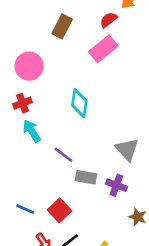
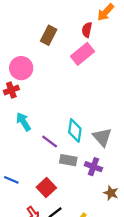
red semicircle: (108, 20) -> (87, 30), turned -40
red cross: (22, 103) -> (11, 90), moved
cyan diamond: (79, 103) -> (75, 131), moved
blue line: (25, 209) -> (11, 180), moved

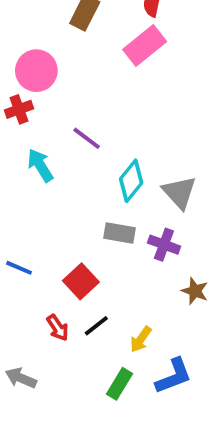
cyan diamond: (75, 131) -> (131, 181), turned 30
purple line: (50, 141) -> (87, 138), moved

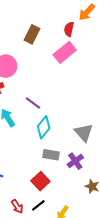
cyan diamond: (131, 181) -> (44, 127), moved
purple cross: (164, 245) -> (75, 161), turned 35
red square: (81, 281) -> (40, 181), moved

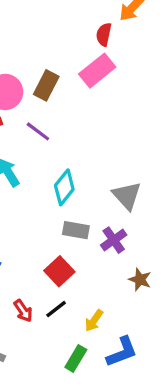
brown rectangle: (32, 34) -> (46, 85), moved
purple line: (33, 103) -> (38, 131), moved

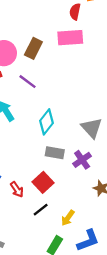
pink rectangle: (97, 71) -> (70, 38), turned 35
red arrow: (23, 311) -> (17, 189), moved

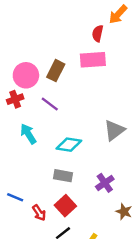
cyan diamond: (47, 122) -> (69, 145), turned 60
gray triangle: (92, 128) -> (114, 130), moved, turned 35
gray rectangle: (55, 153) -> (63, 176), moved

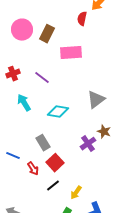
pink rectangle: (93, 60) -> (71, 53), moved
brown rectangle: (56, 71) -> (47, 34), moved
pink circle: (26, 75) -> (22, 30), moved
gray rectangle: (63, 176) -> (43, 143), moved, turned 49
brown star: (124, 212) -> (104, 132), moved

